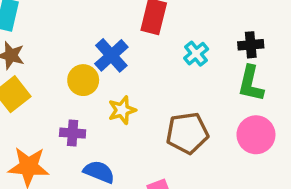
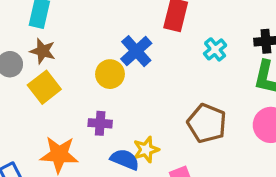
yellow star: (122, 110) -> (146, 150), moved
brown pentagon: (187, 133) -> (207, 123), turned 30

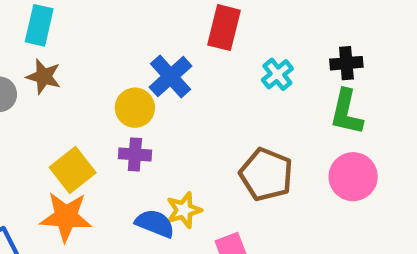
yellow square: (44, 87) -> (73, 170), moved
purple cross: (100, 123) -> (135, 154), moved

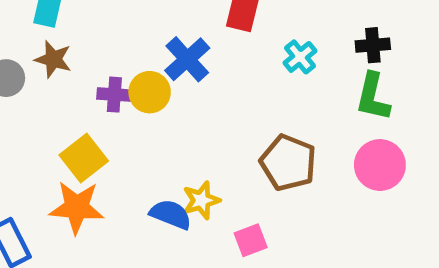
purple cross: (135, 154) -> (114, 95), moved

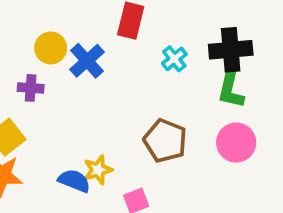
black cross: (373, 45) -> (231, 50), size x1.6
yellow circle: (150, 92) -> (51, 48), moved

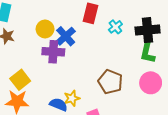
cyan cross: (174, 59) -> (115, 27), moved
purple cross: (31, 88) -> (53, 52), moved, size x1.5

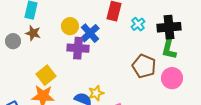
brown pentagon: (110, 82) -> (144, 66), moved

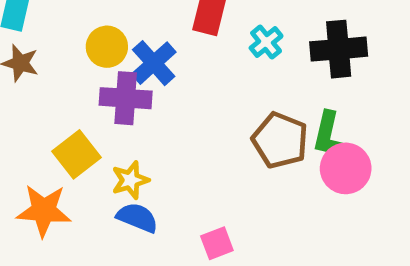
green L-shape: (169, 49) -> (329, 136), moved
yellow square: (46, 75) -> (76, 154), moved
yellow star: (96, 93) -> (130, 180), moved

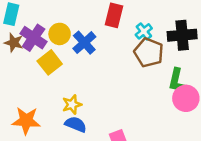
purple cross: (126, 98) -> (34, 38), moved, turned 30
brown pentagon: (280, 140) -> (149, 53), moved
yellow square: (76, 154) -> (50, 62), moved

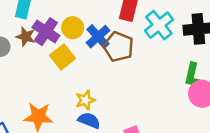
cyan cross: (144, 31) -> (159, 25), size x1.6
brown pentagon: (149, 53) -> (118, 47), moved

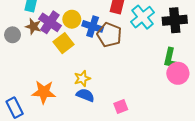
blue cross: (98, 37) -> (93, 26), turned -30

